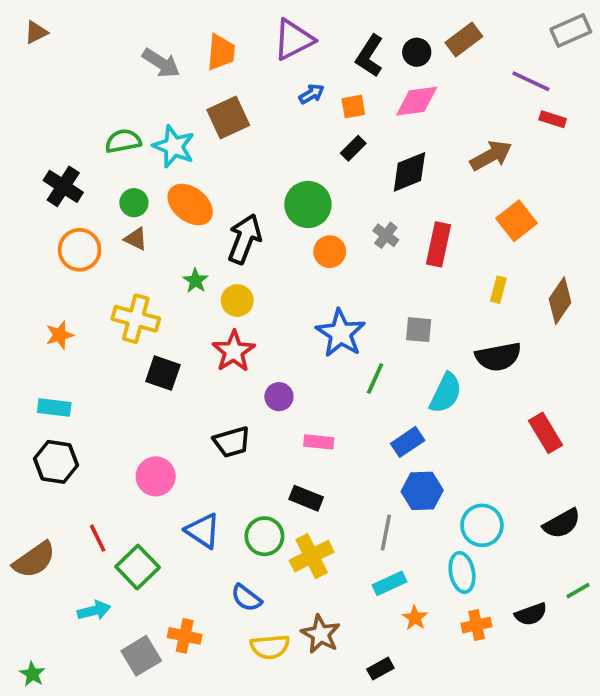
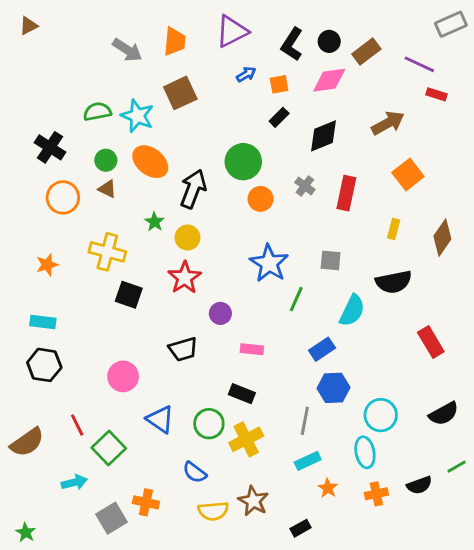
brown rectangle: (464, 40) -> (366, 51), moved

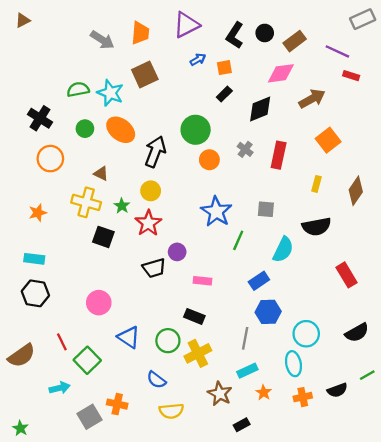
pink diamond: (329, 80) -> (281, 73), moved
brown triangle: (107, 189) -> (101, 174), moved
green star: (155, 222) -> (122, 206), moved
black trapezoid: (183, 349) -> (154, 268), moved
brown star: (253, 501) -> (220, 394), moved

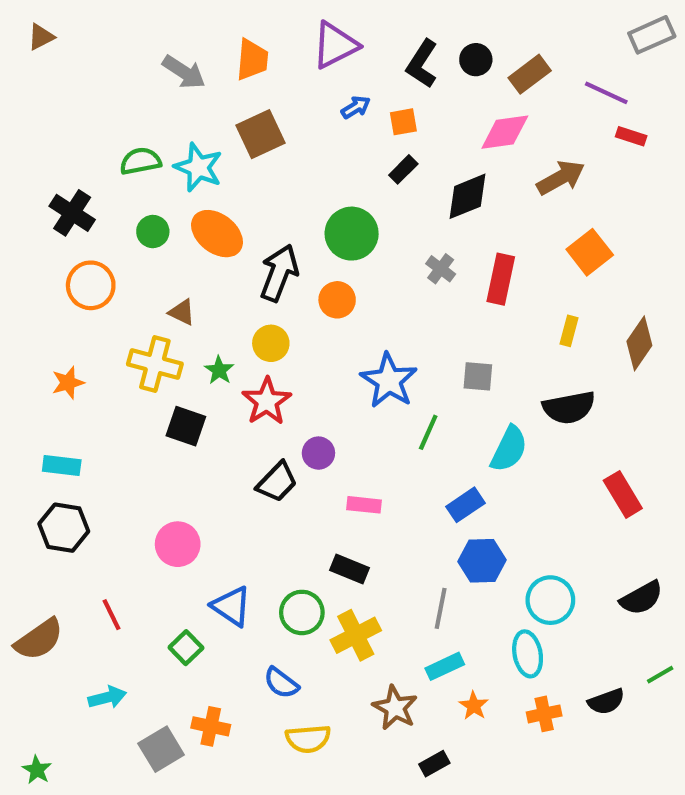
orange circle: (209, 160) -> (337, 300), moved
black trapezoid: (154, 268) -> (277, 482), turned -30
green square: (87, 360) -> (186, 648), moved, size x0.7

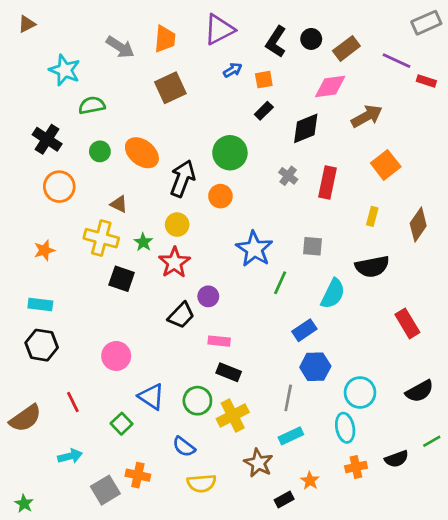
red rectangle: (631, 136) -> (426, 81), moved
cyan star: (198, 167) -> (65, 70), moved
pink rectangle: (364, 505) -> (219, 341), moved
orange star: (474, 706) -> (310, 481), moved

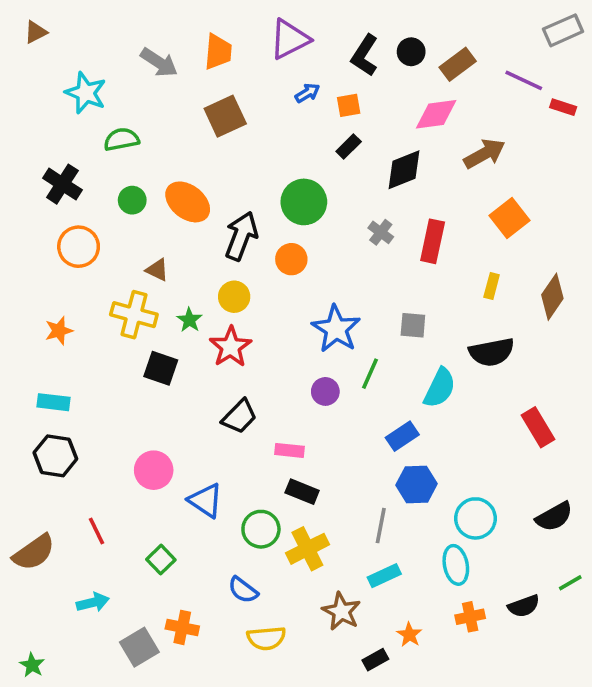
purple circle: (208, 296) -> (325, 391), moved
blue triangle: (151, 397) -> (206, 501), moved

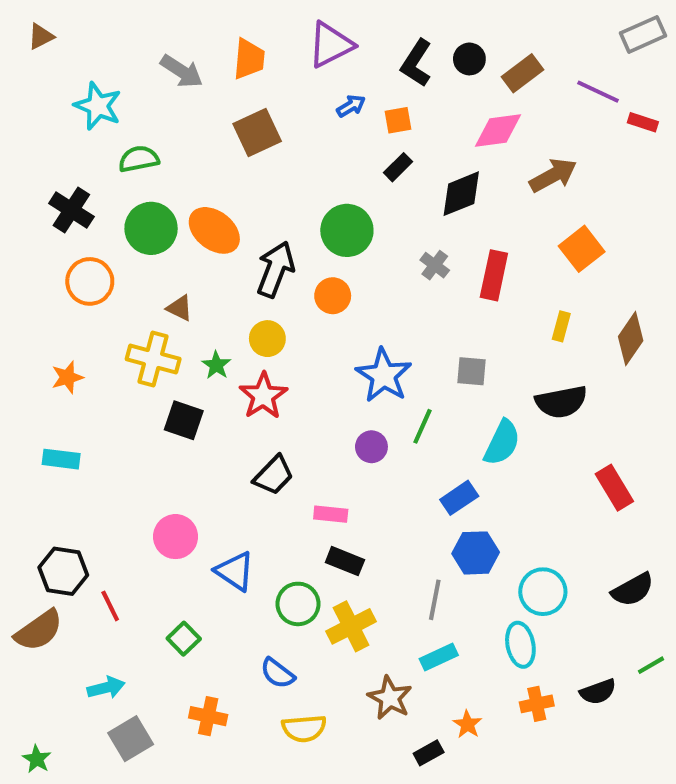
green circle: (132, 200) -> (151, 228), size x1.6
black hexagon: (55, 456) -> (63, 571), moved
gray square: (139, 647) -> (131, 739), moved

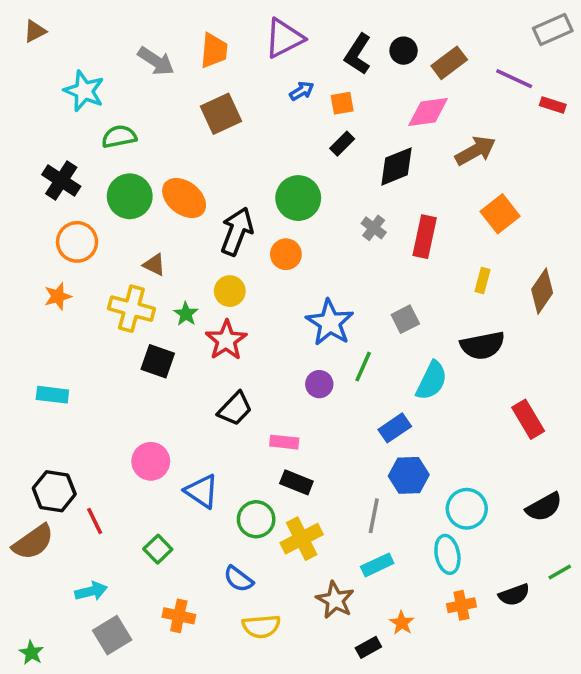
gray square: (471, 371) -> (405, 319), turned -32
orange star: (67, 377) -> (58, 296), moved

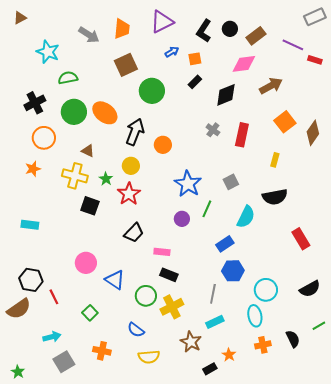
black cross: (61, 180) -> (35, 103), turned 30
green circle: (298, 198) -> (152, 91), moved
brown diamond: (542, 291) -> (313, 133), moved
black semicircle: (514, 595) -> (293, 339), turned -96

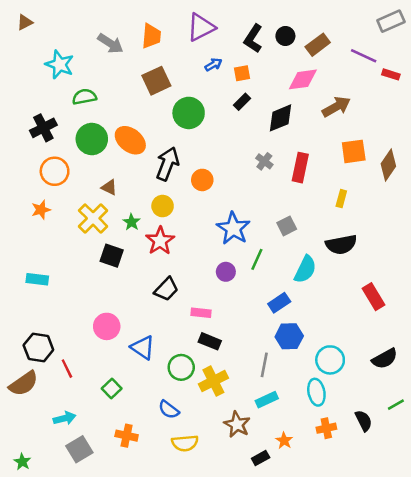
orange square: (285, 122) -> (354, 151), turned 30
yellow cross: (75, 176) -> (93, 218), turned 30

